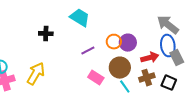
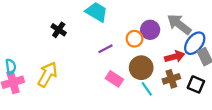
gray arrow: (168, 25) -> (179, 24), moved
black cross: (46, 34) -> (59, 30), turned 32
purple circle: (128, 43) -> (150, 30), moved
blue ellipse: (168, 46) -> (195, 43), turned 45

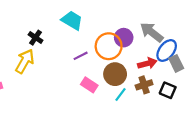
orange circle: (135, 39) -> (109, 46), size x1.6
yellow arrow: (48, 74) -> (25, 61), moved
cyan line: (147, 89) -> (120, 95), turned 72

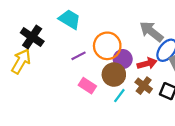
black cross: (36, 38) -> (32, 37), size x1.5
purple circle: (124, 38) -> (123, 59), moved
brown cross: (144, 85) -> (144, 86), turned -35

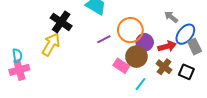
gray arrow: (151, 31) -> (171, 17), size x0.6
pink rectangle: (87, 86) -> (121, 66), moved
cyan line: (119, 96) -> (141, 84), moved

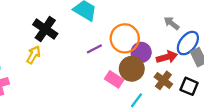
yellow arrow: (51, 44) -> (34, 55), size x0.7

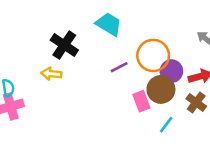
yellow arrow: (34, 55) -> (51, 74), turned -114
pink rectangle: (114, 79) -> (141, 101), turned 36

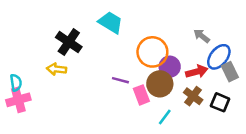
purple line: (119, 67) -> (120, 80), moved, turned 42

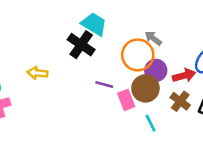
gray arrow: (202, 36) -> (153, 38), moved
black cross: (69, 42) -> (81, 45), moved
cyan line: (165, 117) -> (151, 123), turned -63

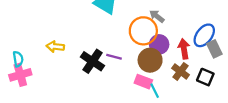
black cross: (81, 45) -> (93, 61), moved
red arrow: (184, 76) -> (184, 49), turned -84
pink rectangle: (126, 100) -> (143, 82), moved, turned -48

